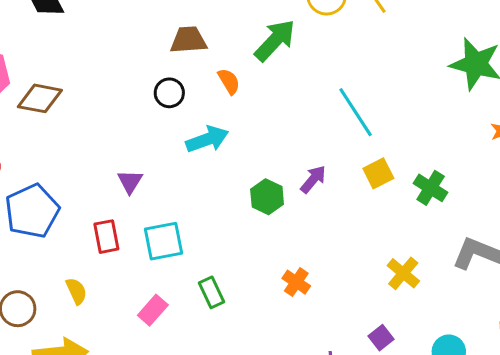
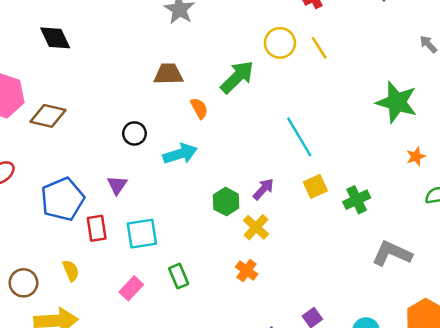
black circle: (169, 93) -> (134, 133), moved
green cross: (431, 188) -> (357, 200), turned 30
blue pentagon: (32, 211) -> (62, 199), moved
yellow cross: (403, 273) -> (256, 227), moved

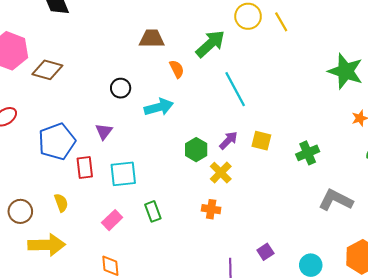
cyan line: (299, 137) -> (235, 89), moved
yellow square: (315, 186) -> (261, 141), moved, turned 36
orange cross: (247, 271) -> (211, 209), turned -30

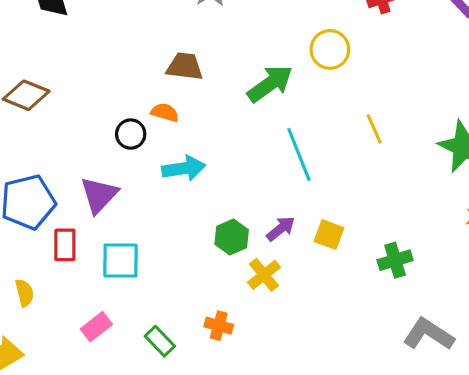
yellow line: (281, 22) -> (374, 129), moved
orange semicircle: (177, 69) -> (165, 112), moved, turned -54
purple triangle: (104, 131) -> (99, 195), size x1.5
orange cross: (211, 209) -> (219, 326), moved
green rectangle: (153, 211) -> (160, 341), moved, turned -30

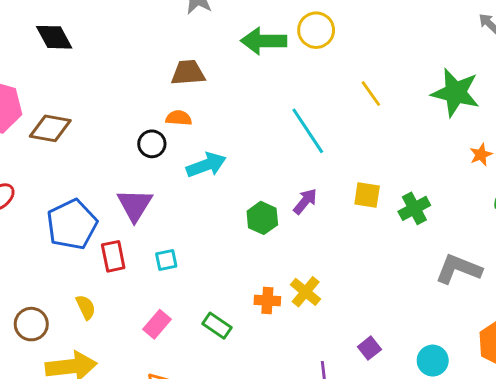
green arrow: (270, 84) -> (264, 41), moved, turned -132
yellow square: (329, 235) -> (367, 195), moved
cyan square: (120, 261) -> (166, 260), size x0.6
yellow cross: (264, 275) -> (306, 292), moved

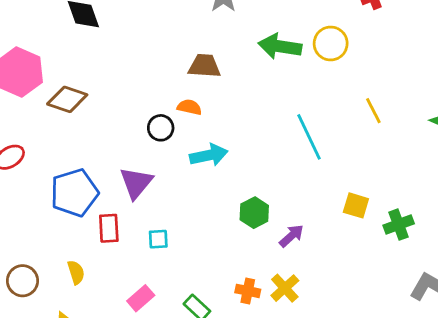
purple arrow: (305, 201) -> (291, 236), moved

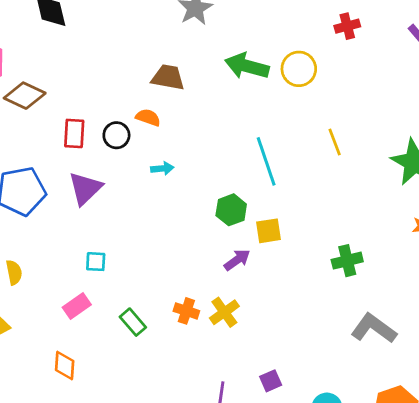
cyan arrow: (209, 155) -> (162, 168), size x0.6
yellow square: (356, 205) -> (269, 231), moved, turned -32
green hexagon: (254, 213) -> (231, 210), moved
red rectangle: (109, 228) -> (74, 133), moved
cyan square: (158, 239) -> (96, 262), moved

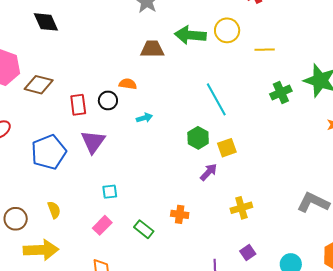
brown trapezoid: (168, 77) -> (152, 49), moved
yellow line: (335, 142) -> (265, 50), moved, turned -60
green cross: (347, 261) -> (281, 93), moved
yellow cross: (224, 312) -> (241, 208), moved, turned 30

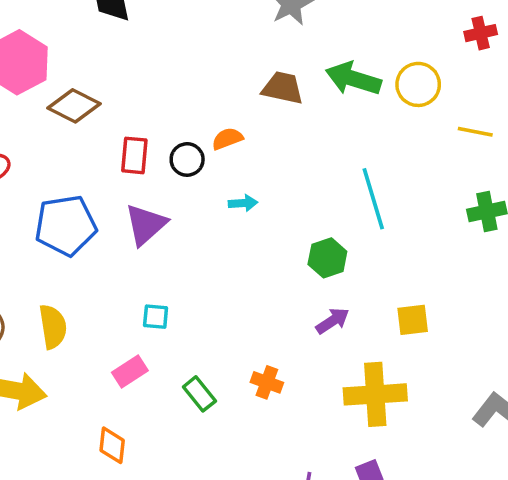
orange semicircle: (128, 84) -> (227, 139), turned -42
yellow square: (227, 148) -> (413, 320), moved
yellow cross: (241, 208) -> (375, 394), size x1.6
yellow semicircle: (54, 210) -> (53, 327), size x1.4

